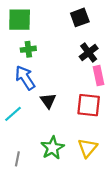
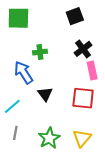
green cross: (28, 49) -> (40, 52), moved
gray line: (17, 159) -> (15, 133), moved

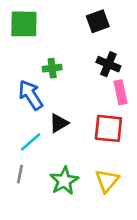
black cross: (83, 49) -> (108, 64), turned -30
black triangle: (45, 94) -> (59, 123), turned 35
cyan line: (12, 106) -> (31, 142), moved

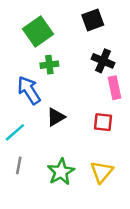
green square: (24, 24) -> (38, 32), moved, turned -36
red square: (108, 128) -> (103, 122), size x0.7
cyan line: (31, 142) -> (15, 132), moved

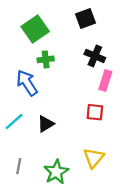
pink rectangle: (114, 88) -> (105, 81), turned 30
black triangle: (56, 117) -> (46, 124), moved
gray line: (19, 165) -> (19, 166), moved
green star: (61, 172) -> (56, 172), moved

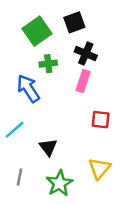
black square: (85, 18) -> (74, 22), moved
black cross: (95, 56) -> (86, 54), moved
pink rectangle: (105, 81) -> (83, 81), moved
black triangle: (46, 124) -> (48, 147), moved, turned -36

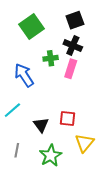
black square: (74, 22) -> (75, 20), moved
green cross: (48, 64) -> (51, 58), moved
red square: (101, 120) -> (68, 119), moved

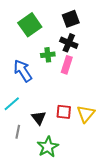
yellow triangle: (84, 143) -> (86, 114), moved
gray line: (17, 150) -> (18, 132), moved

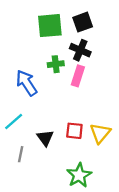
green square: (30, 25) -> (50, 26), moved, turned 30
green star: (48, 147) -> (79, 175), moved

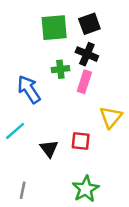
yellow triangle: (100, 133) -> (111, 117), moved
gray line: (21, 154) -> (23, 190), moved

